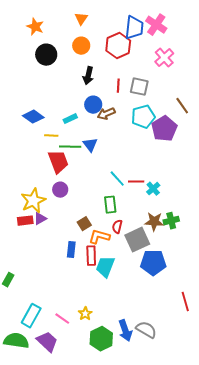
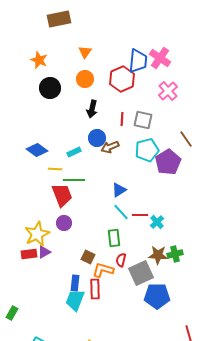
blue triangle: (90, 145) -> (119, 190), moved, turned 35
brown square: (84, 224) -> (88, 257), turned -32
cyan trapezoid: (105, 267) -> (75, 300), moved

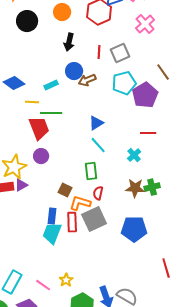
gray square: (143, 120) -> (120, 53), turned -36
red line: (140, 215) -> (148, 133), moved
gray square: (141, 273) -> (94, 219), moved

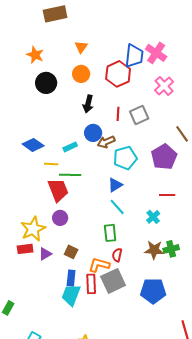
cyan pentagon: (124, 83) -> (125, 158), moved
purple triangle: (21, 185) -> (45, 254), moved
brown square: (65, 190) -> (71, 252), moved

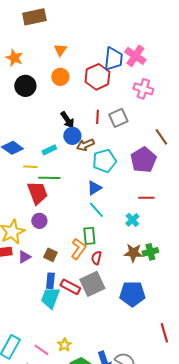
pink cross: (164, 86) -> (143, 89), turned -30
black arrow: (88, 104) -> (67, 120), moved, turned -48
orange L-shape: (99, 265) -> (78, 249), moved, turned 110
red rectangle: (91, 284) -> (70, 287), turned -60

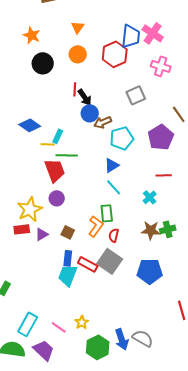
red line: (97, 117) -> (75, 89), moved
cyan rectangle: (49, 150) -> (58, 136), moved, turned -40
gray square: (92, 284) -> (110, 261), turned -30

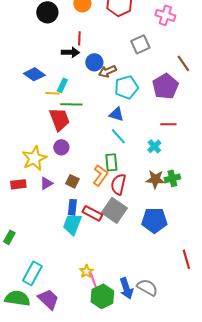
black arrow: (85, 97) -> (70, 52), moved, turned -54
blue triangle: (112, 165) -> (116, 114), turned 49
red rectangle: (22, 229) -> (18, 184), moved
red semicircle: (114, 235) -> (118, 184), size x1.5
pink line: (59, 327) -> (93, 280), moved, turned 35

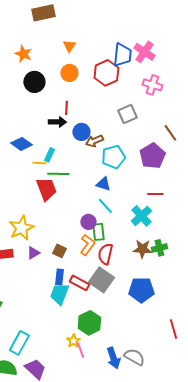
cyan cross: (154, 146) -> (141, 216), size x1.5
purple circle: (61, 147) -> (88, 222), moved
green hexagon: (102, 296) -> (89, 323), moved

